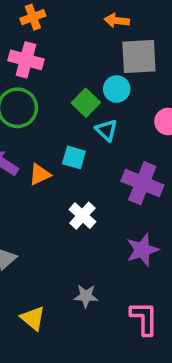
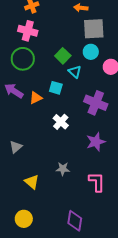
cyan circle: (117, 89) -> (91, 52), moved

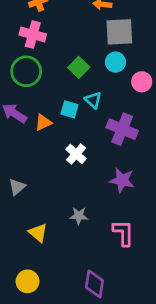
cyan triangle: (75, 72) -> (93, 100), moved
purple star: (96, 142) -> (122, 180), turned 30

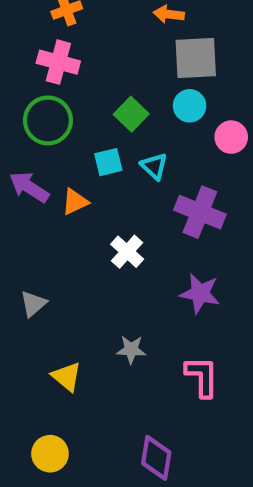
cyan square: (70, 109) -> (108, 162), moved, turned -30

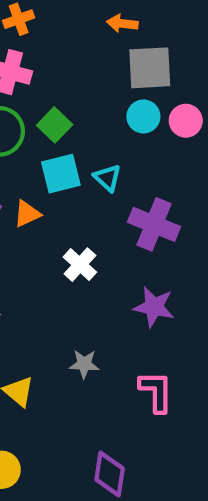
green square: (131, 114) -> (55, 125), moved
pink circle: (231, 137) -> (186, 121), moved
cyan square: (108, 162) -> (61, 174), size x1.4

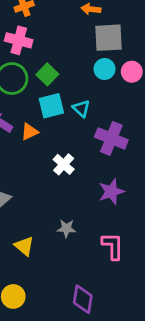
purple star: (154, 307) -> (111, 192), turned -30

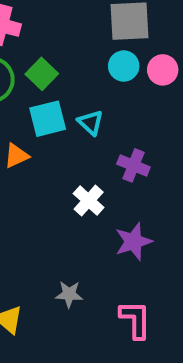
purple cross: (111, 138) -> (133, 165), size x0.7
white cross: (64, 164) -> (89, 201), moved

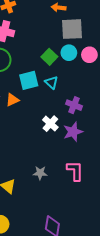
green square: (42, 74) -> (49, 57), moved
purple star: (133, 242) -> (73, 132), moved
pink L-shape: (135, 320) -> (75, 171), moved

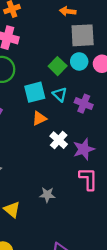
orange triangle: (12, 100) -> (39, 118), moved
purple cross: (74, 105) -> (84, 104), moved
pink L-shape: (75, 171) -> (88, 179), moved

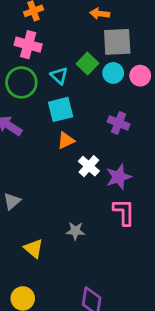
green square: (58, 66) -> (88, 64), moved
cyan triangle: (60, 94) -> (59, 76), moved

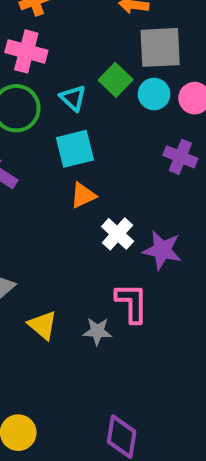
purple cross: (119, 123) -> (180, 157), moved
purple star: (119, 177) -> (162, 250), turned 30
pink L-shape: (124, 212) -> (132, 303), moved
yellow triangle: (34, 248) -> (43, 325), moved

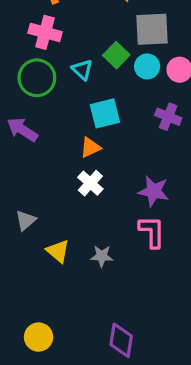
cyan square: (75, 149) -> (105, 113), moved
white cross: (118, 234) -> (90, 183), moved
pink L-shape: (132, 303) -> (152, 232), moved

